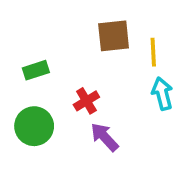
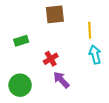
brown square: (114, 36) -> (55, 14), moved
green circle: (34, 126) -> (20, 85), moved

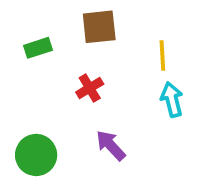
green rectangle: (21, 41) -> (38, 48), moved
red cross: (51, 59) -> (90, 88), moved

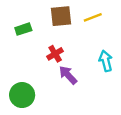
yellow line: (162, 55) -> (93, 17), moved, turned 72
purple arrow: (111, 145) -> (68, 75), moved

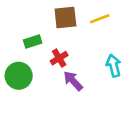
green rectangle: (23, 29) -> (33, 42), moved
green circle: (22, 95) -> (19, 76), moved

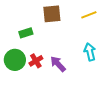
yellow line: (100, 19) -> (89, 15), moved
red cross: (59, 58) -> (36, 61), moved

